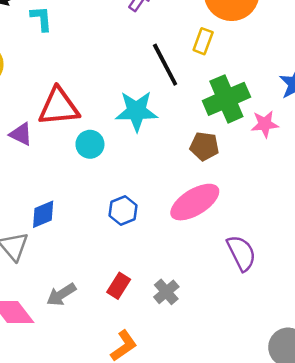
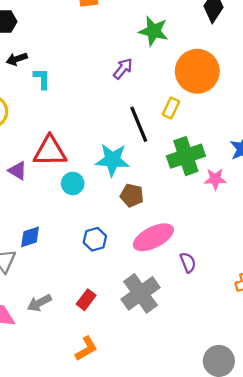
brown pentagon: (204, 146) -> (132, 195), moved
purple semicircle: (241, 253) -> (188, 262), moved, size x0.7
gray cross: (166, 292) -> (141, 293), moved, size x1.8

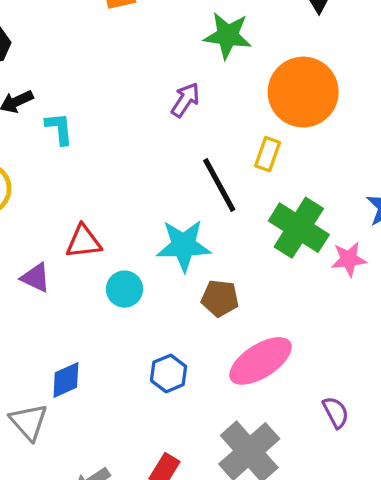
red triangle: (50, 151) -> (84, 242), size x0.7
green cross: (186, 156) -> (299, 228), turned -33
purple semicircle: (188, 262) -> (336, 412), moved

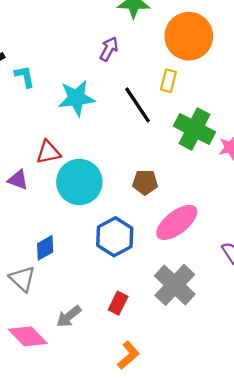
cyan star: (184, 245) -> (76, 98), moved
cyan circle: (125, 289) -> (79, 182), size x1.8
blue hexagon: (169, 373) -> (115, 237), size x1.5

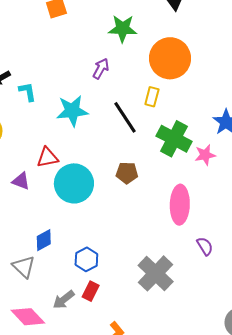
brown pentagon: (145, 182) -> (127, 173), moved
pink ellipse: (177, 222) -> (180, 205), moved, turned -51
blue hexagon: (115, 237) -> (86, 259), moved, size x0.7
red rectangle: (118, 303) -> (91, 291), moved

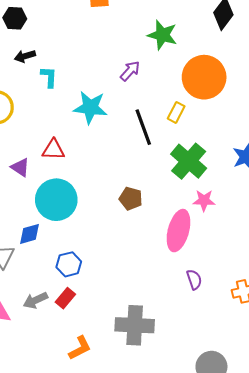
pink star: (205, 155) -> (204, 200), moved
brown pentagon: (127, 173) -> (131, 199), moved
cyan circle: (74, 183) -> (56, 200), moved
gray cross: (156, 273) -> (135, 325), moved, turned 36

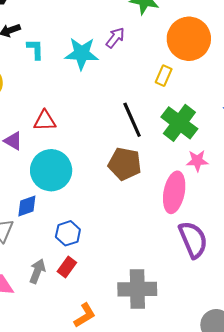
cyan star: (90, 107) -> (82, 53), moved
black line: (143, 127) -> (132, 120), moved
brown pentagon: (131, 199) -> (125, 164), size x1.4
purple semicircle: (194, 279) -> (193, 240), size x1.8
gray arrow: (35, 300) -> (37, 271), turned 140

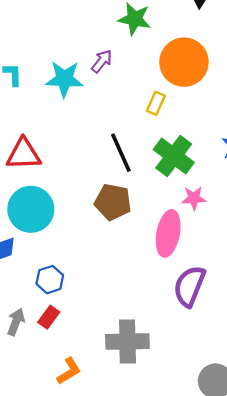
red triangle: (45, 121) -> (24, 154), size x1.4
purple semicircle: (193, 240) -> (189, 286), turned -135

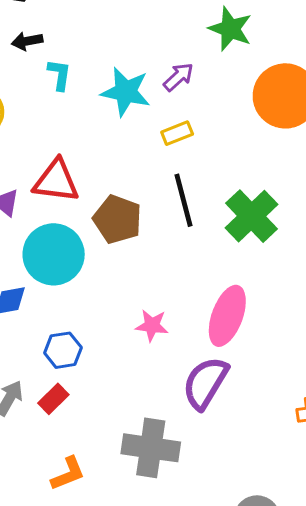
yellow rectangle: (156, 103) -> (177, 133), moved, turned 35
pink star: (194, 198) -> (152, 325), moved
brown pentagon: (113, 202) -> (117, 219), moved
purple semicircle: (189, 286) -> (205, 383), moved

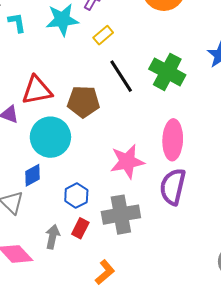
pink star: (152, 325) -> (127, 162), size x1.6
gray cross: (151, 448) -> (121, 215), moved

